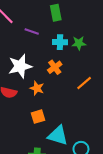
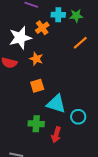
orange cross: (55, 67) -> (42, 28), moved
orange line: (84, 83) -> (80, 43), moved

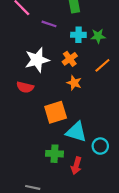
orange cross: (42, 28) -> (70, 59), moved
orange star: (36, 59) -> (74, 83), moved
orange square: (37, 86) -> (56, 112), size x1.5

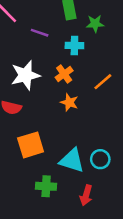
green star: (98, 36) -> (95, 24), moved
orange square: (56, 112) -> (31, 145), moved
cyan circle: (100, 146) -> (100, 159), moved
red arrow: (76, 166) -> (86, 195), moved

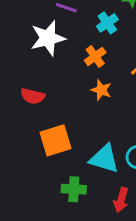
cyan cross: (74, 46) -> (107, 23), turned -36
white star: (25, 75) -> (48, 38), moved

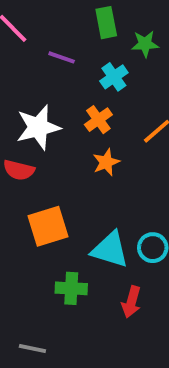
white star: (48, 38) -> (38, 127), moved
orange star: (101, 90) -> (106, 162), turned 30

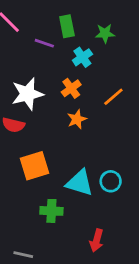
green rectangle: (106, 23) -> (67, 26), moved
red arrow: (131, 302) -> (97, 240), moved

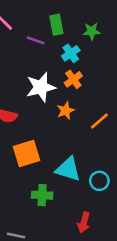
orange cross: (71, 88) -> (73, 79), moved
white star: (27, 94) -> (41, 87), moved
orange line: (113, 97) -> (99, 121), moved
cyan circle: (111, 181) -> (99, 181), moved

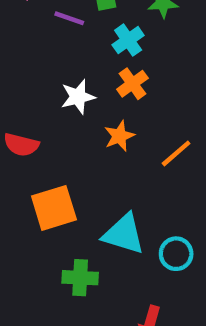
white star: (41, 87) -> (78, 97), size x0.7

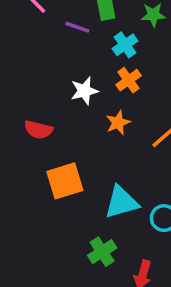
cyan triangle: (124, 234) -> (121, 202), turned -33
green cross: (80, 278) -> (102, 252), moved, turned -36

